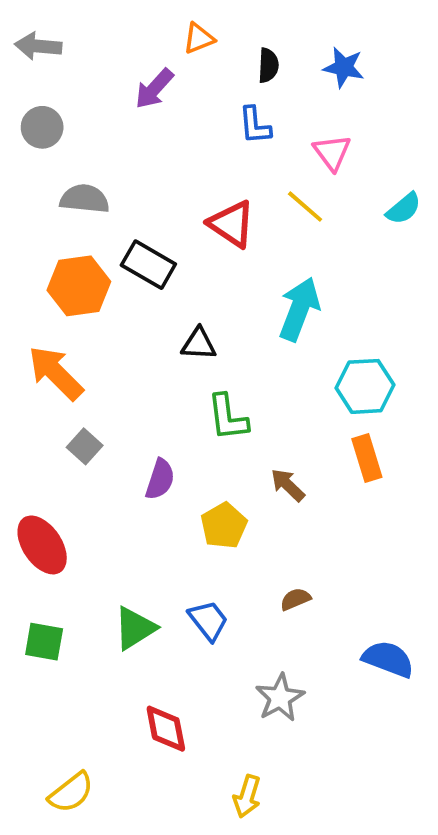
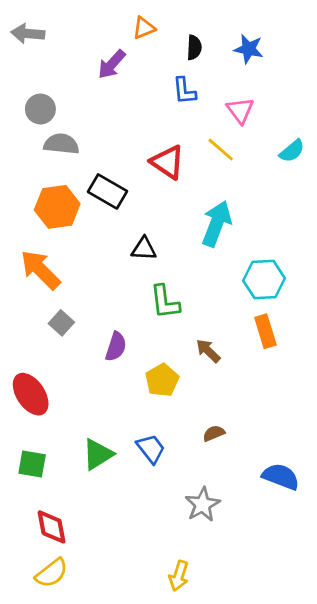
gray circle: (42, 127) -> (40, 109), moved
red diamond: (166, 729) -> (52, 527), moved

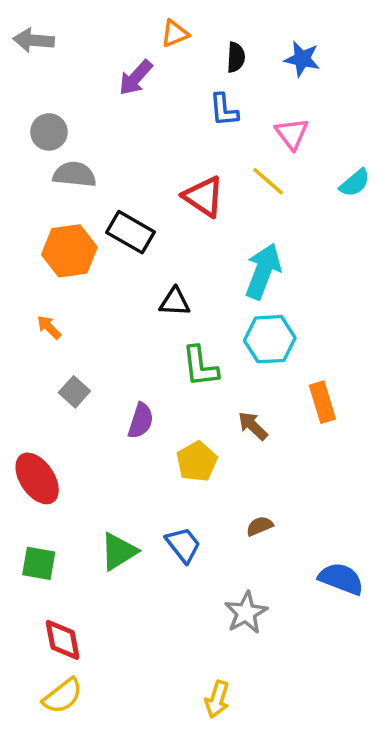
orange arrow: (40, 270) -> (49, 327), size x0.5
cyan hexagon: (264, 280) -> (270, 339), moved

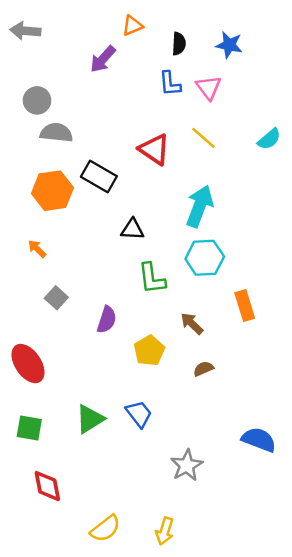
pink triangle: (292, 134) -> (209, 88), moved
brown semicircle: (260, 526) -> (203, 369), moved
yellow semicircle: (63, 696) -> (105, 529), moved

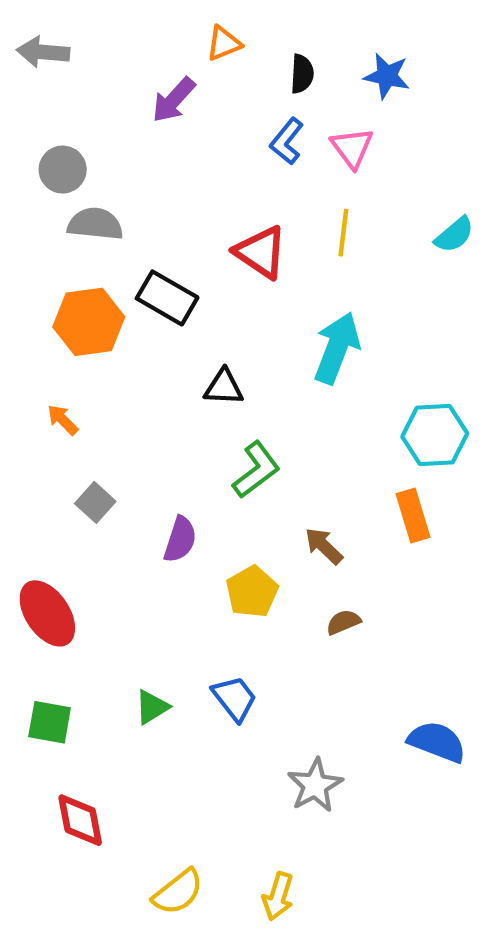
blue L-shape: (170, 84) -> (287, 141), turned 44
yellow line: (203, 138) -> (343, 233), turned 56
cyan hexagon: (205, 258) -> (435, 435), moved
green L-shape: (152, 278) -> (256, 470), turned -120
green triangle: (90, 419) -> (152, 707), size x0.7

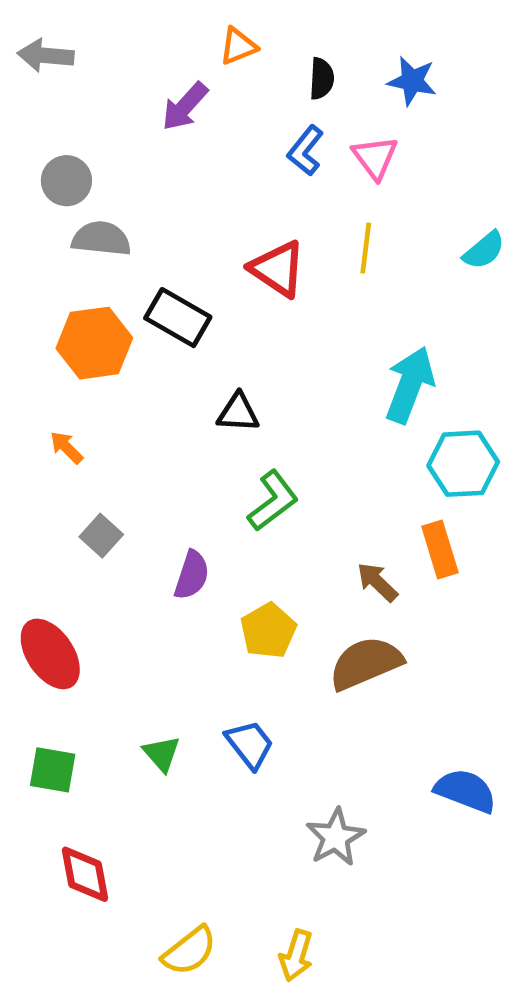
cyan arrow: (337, 348) -> (410, 385), moved
brown arrow: (324, 546) -> (377, 582), moved
brown semicircle: (343, 622) -> (366, 663), size x2.0
green triangle: (152, 707) -> (162, 754), turned -39

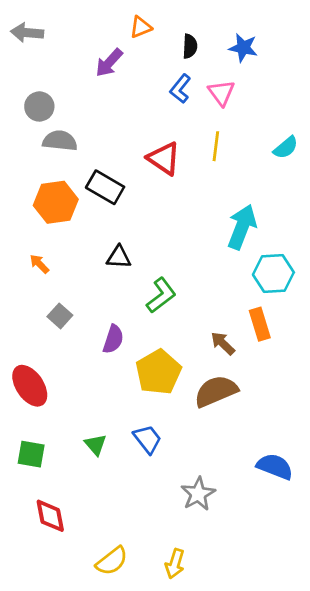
black triangle: (238, 413) -> (119, 257), moved
yellow pentagon: (268, 631) -> (158, 372), size x1.4

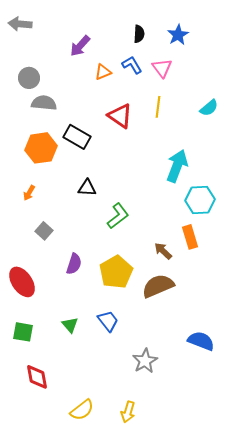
orange triangle: (141, 27) -> (103, 72), moved
blue star: (243, 48) -> (178, 35), turned 30
blue L-shape: (180, 89) -> (132, 65), turned 110
orange arrow: (39, 264) -> (29, 193), turned -105
purple semicircle: (113, 339) -> (74, 264), moved

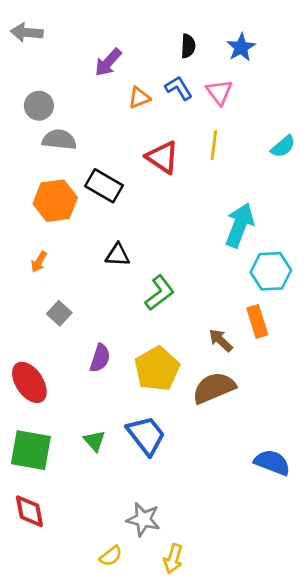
blue trapezoid: (108, 321) -> (146, 435), size x1.4
green square: (23, 332) -> (31, 450), size x1.5
gray star: (145, 361) -> (143, 519), moved, turned -30
red diamond: (37, 377) -> (29, 511), moved
yellow semicircle: (82, 410) -> (111, 556), size x0.7

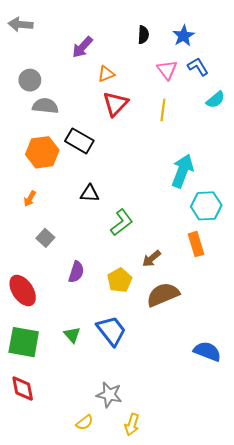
blue L-shape: (179, 88) -> (198, 67), moved
cyan semicircle: (283, 146) -> (215, 100), moved
red triangle: (162, 157) -> (115, 104), moved, turned 40
brown arrow: (221, 340) -> (152, 259), moved, turned -84
yellow pentagon: (157, 369) -> (120, 280), size x0.7

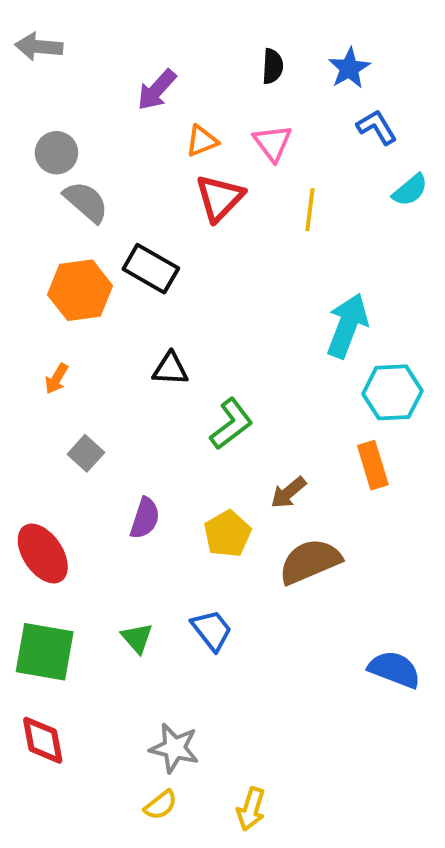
pink triangle: (167, 70) -> (273, 143), moved
gray semicircle: (45, 106) -> (86, 202), turned 35
blue trapezoid: (111, 331) -> (212, 630), size x0.7
gray star: (109, 395) -> (174, 748), moved

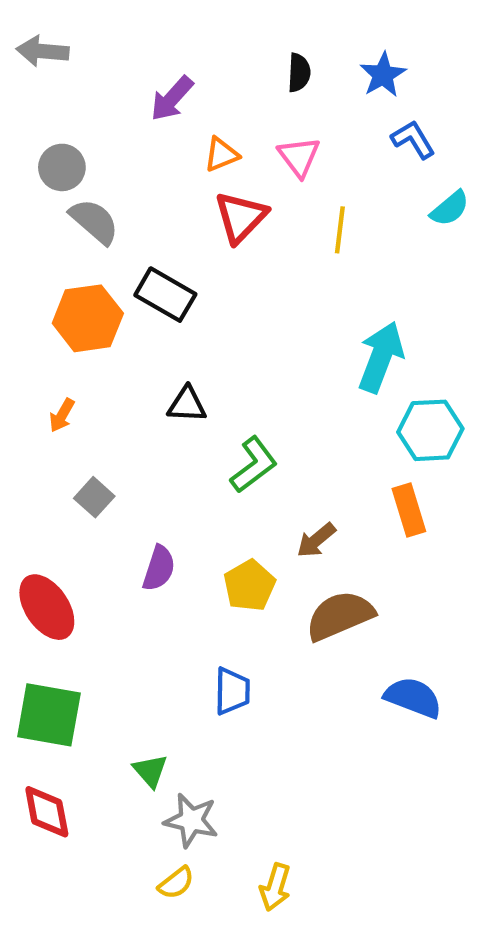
blue trapezoid: (212, 630) -> (232, 691), turned 39
green triangle: (137, 638) -> (150, 771), moved
blue semicircle: (394, 669) -> (413, 698), moved

